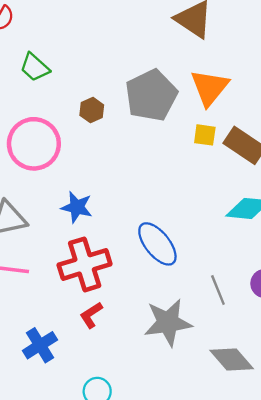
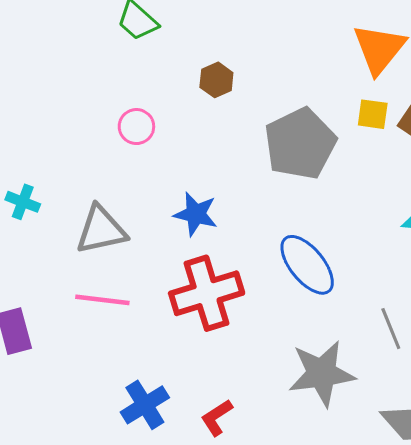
gray pentagon: (151, 95) -> (300, 144), moved
pink circle: (34, 144) -> (136, 127), size x0.5
red L-shape: (91, 315) -> (217, 417), moved

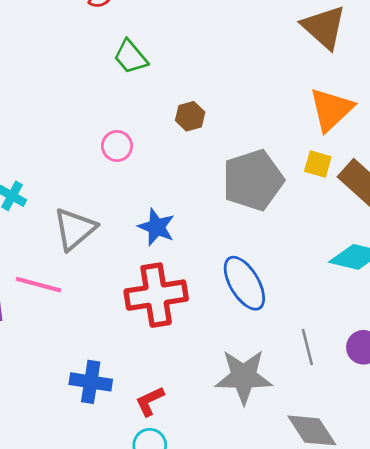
gray triangle: (101, 230) -> (75, 229), turned -36
pink line: (102, 300) -> (38, 285), moved
blue cross: (145, 405) -> (91, 382), turned 33

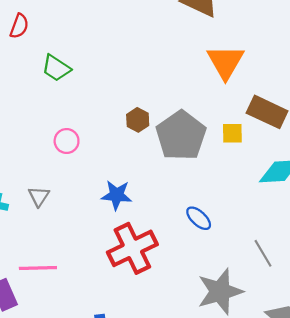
brown hexagon: (190, 116) -> (138, 120), moved
yellow square: (318, 164) -> (232, 133), moved
gray triangle: (75, 229) -> (39, 196), moved, size x0.6
blue ellipse: (244, 283) -> (199, 218), size x0.6

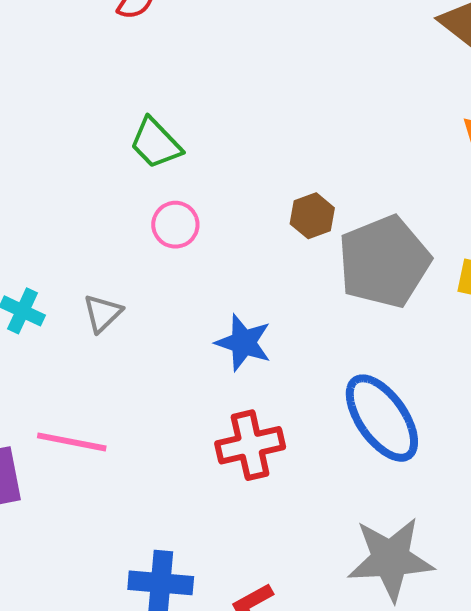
green trapezoid: (56, 68) -> (156, 143), moved
blue ellipse: (199, 218) -> (382, 418), size x1.8
red cross: (132, 248) -> (250, 445), size x0.7

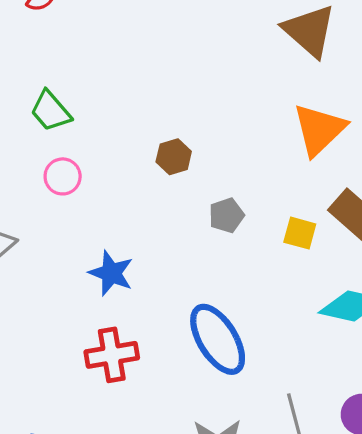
brown hexagon: (312, 216) -> (174, 157), moved
gray pentagon: (384, 262) -> (226, 215), size x0.5

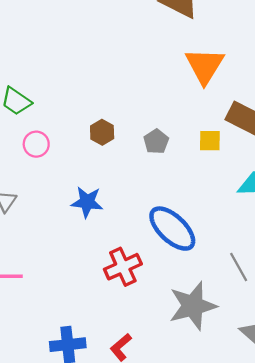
brown hexagon: (174, 157) -> (102, 132), moved
red cross: (112, 355) -> (123, 267), moved

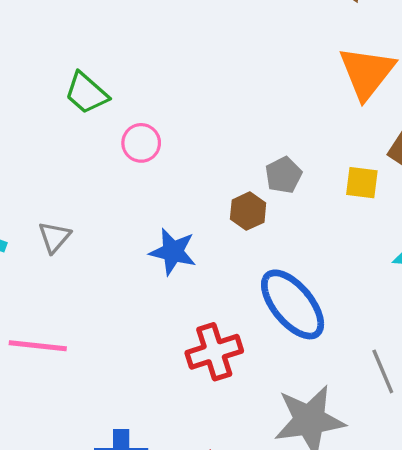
brown hexagon: (102, 132) -> (248, 211), moved
pink circle: (36, 144) -> (141, 143), moved

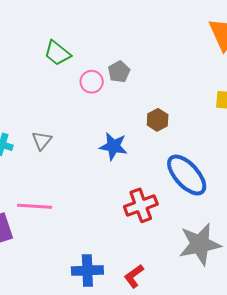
gray pentagon: (283, 175) -> (119, 72), moved

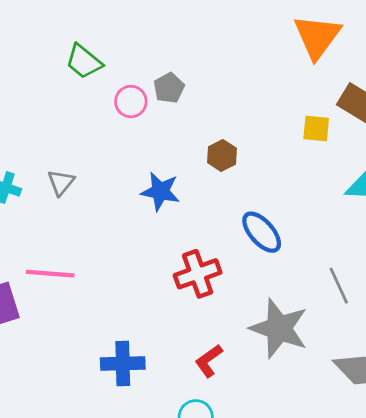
blue ellipse: (187, 175) -> (262, 232), size x0.7
gray star: (200, 244) -> (279, 328), turned 30
red L-shape: (134, 276) -> (209, 361), moved

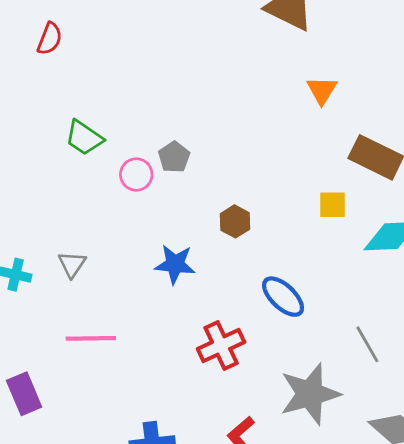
orange triangle: (317, 37) -> (322, 90), size x0.6
yellow square: (316, 128) -> (332, 205), moved
pink line: (50, 274) -> (91, 338), moved
gray star: (279, 328) -> (310, 394), turned -30

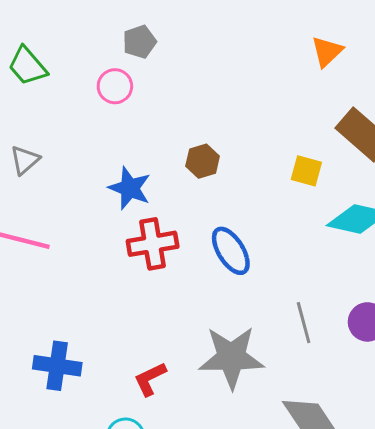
green trapezoid: (84, 138) -> (27, 66), moved
gray pentagon: (174, 157) -> (140, 42), moved
red cross: (221, 345) -> (153, 244), moved

